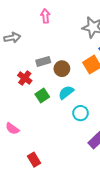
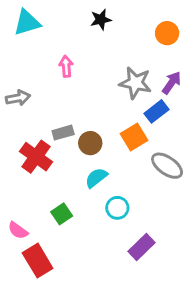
red cross: (25, 78) -> (36, 157), size x1.5
green square: (42, 96) -> (62, 214), moved
red rectangle: (34, 160) -> (38, 261), moved, size x1.5

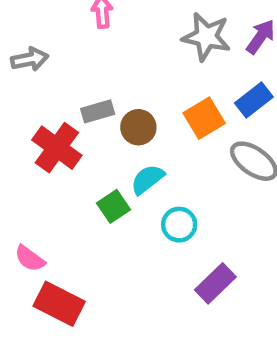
blue rectangle: (157, 111) -> (254, 100), moved
green square: (62, 214) -> (113, 206), moved
red rectangle: (38, 261) -> (59, 304), turned -32

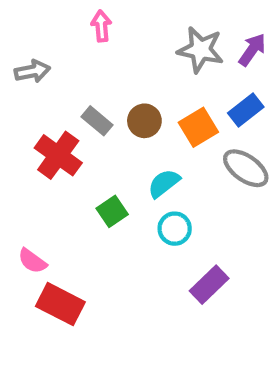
gray rectangle: (98, 111) -> (97, 121), turned 56
brown circle: (138, 127) -> (144, 121), moved
cyan semicircle: (147, 179) -> (164, 183), moved

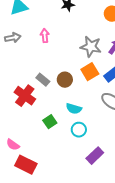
gray arrow: (32, 71) -> (13, 38), moved
orange square: (198, 127) -> (90, 72), moved
cyan semicircle: (164, 183) -> (74, 109), turned -126

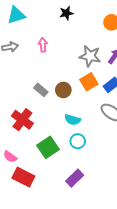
red cross: (25, 96) -> (22, 120), moved
green square: (50, 122) -> (48, 147), moved, size x1.5
purple rectangle: (95, 156) -> (75, 178), moved

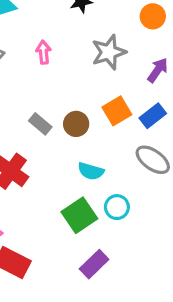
gray star: (90, 56) -> (109, 52), moved, turned -30
cyan circle: (78, 141) -> (117, 207), moved
green square: (48, 147) -> (79, 215), moved

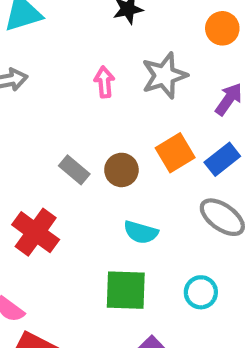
pink arrow: (44, 52) -> (104, 82), moved
cyan circle: (117, 207) -> (201, 292), moved
green square: (79, 215) -> (126, 290), turned 36

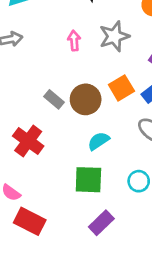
brown circle: (121, 170) -> (86, 99), size x1.4
cyan semicircle: (141, 232) -> (98, 141), turned 130

